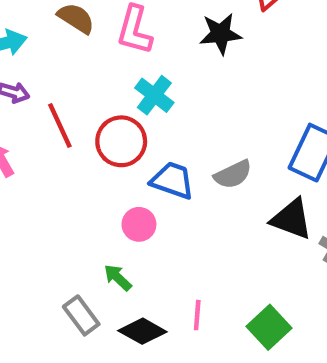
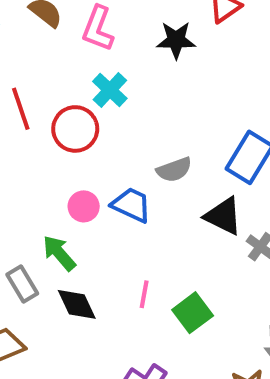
blue trapezoid: (172, 180) -> (131, 205), moved
green arrow: (118, 278) -> (59, 253), size x1.4
pink line: (197, 315) -> (144, 294), moved
black diamond: (142, 331) -> (77, 304), turned 30

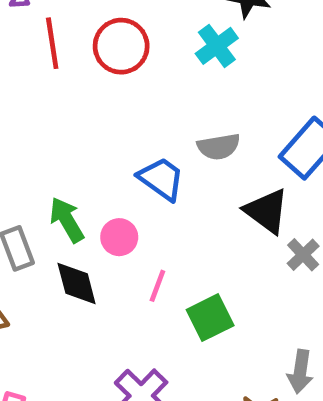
cyan cross: (110, 90) -> (217, 46), moved
red circle: (75, 129) -> (121, 46), moved
pink circle: (84, 206) -> (119, 237), moved

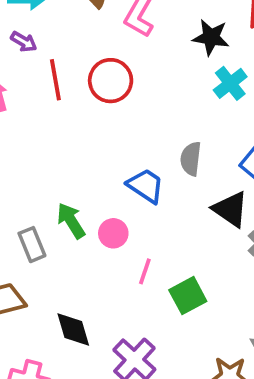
cyan cross: (217, 46) -> (230, 83), moved
gray semicircle: (219, 147) -> (191, 159), turned 108
black diamond: (77, 283) -> (73, 329), moved

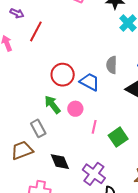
red line: (55, 80) -> (36, 31), turned 45
red circle: (111, 81) -> (63, 75), moved
gray rectangle: (32, 245) -> (38, 128), moved

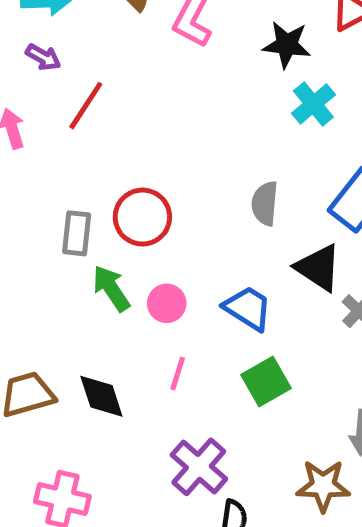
blue trapezoid: (90, 82) -> (248, 308), moved
pink line: (94, 127) -> (178, 374), moved
gray rectangle: (38, 128) -> (77, 233), moved, turned 30
black diamond: (60, 162) -> (101, 396), moved

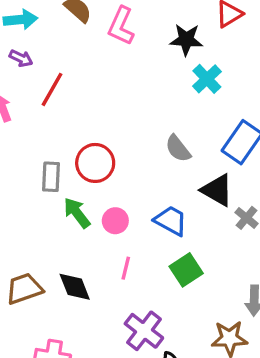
gray semicircle: (265, 203) -> (178, 149), turned -40

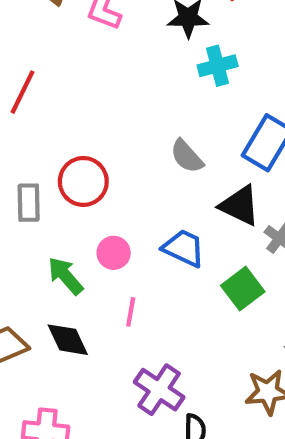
cyan cross: (207, 79) -> (218, 66), turned 32
green arrow: (77, 213) -> (65, 276), moved
green square: (186, 270) -> (243, 289), moved

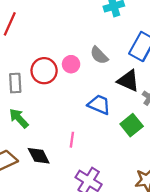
pink circle: (114, 253) -> (71, 64), moved
green arrow: (65, 276) -> (19, 118), moved

